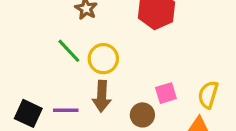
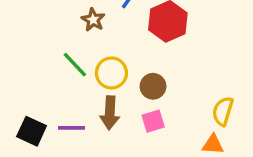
pink square: (166, 93) -> (153, 121), moved
brown circle: (142, 115) -> (153, 86), moved

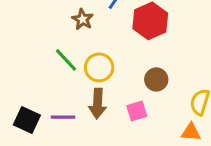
brown circle: (153, 86) -> (156, 79), moved

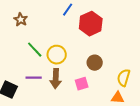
brown star: (83, 19) -> (21, 20), moved
purple line: (63, 117) -> (34, 78), moved

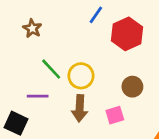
purple line: (34, 78) -> (38, 96), moved

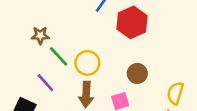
brown star: (32, 28) -> (40, 35), moved, turned -30
purple line: (38, 96) -> (45, 83), turned 48

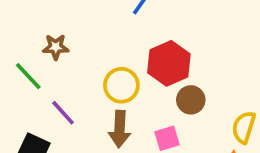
red hexagon: (132, 22) -> (169, 63), moved
green line: (59, 56) -> (28, 76), moved

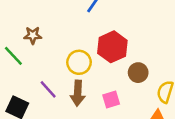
brown circle: (191, 100) -> (138, 73), moved
purple line: (63, 113) -> (48, 89), moved

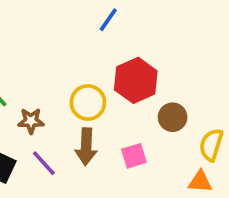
brown star: (33, 35) -> (31, 121), moved
purple line: (48, 89) -> (44, 163), moved

